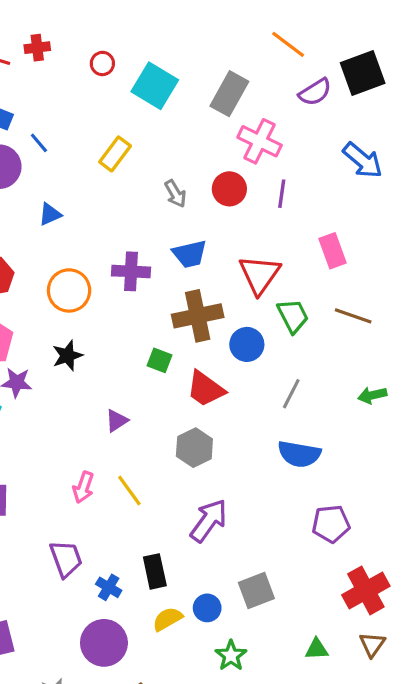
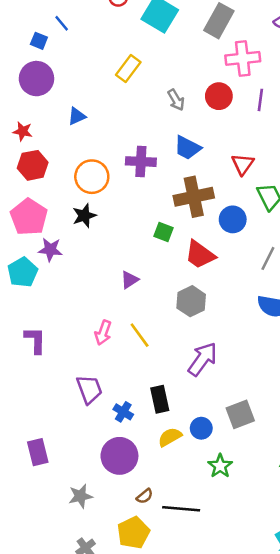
pink cross: (260, 141) -> (243, 58), turned -32
blue line: (39, 143) -> (62, 23), moved
blue trapezoid: (190, 254) -> (187, 148), turned 40
red triangle: (260, 275) -> (243, 164), size x0.7
black star: (67, 356) -> (84, 216), moved

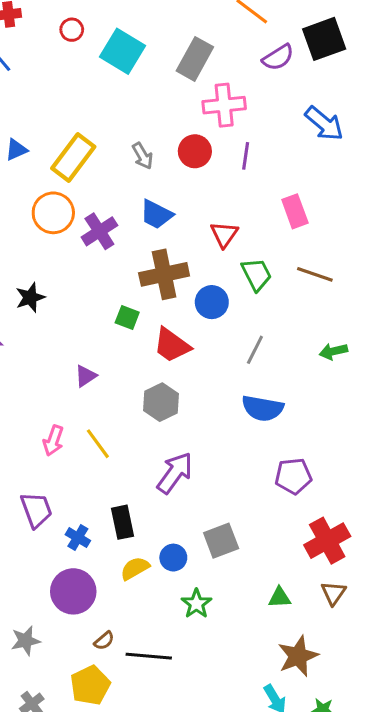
yellow rectangle: (128, 68) -> (73, 157), moved, size x1.4
blue triangle: (77, 116) -> (16, 150), moved
purple cross: (141, 162) -> (99, 231), turned -36
orange circle: (92, 177) -> (53, 213), moved

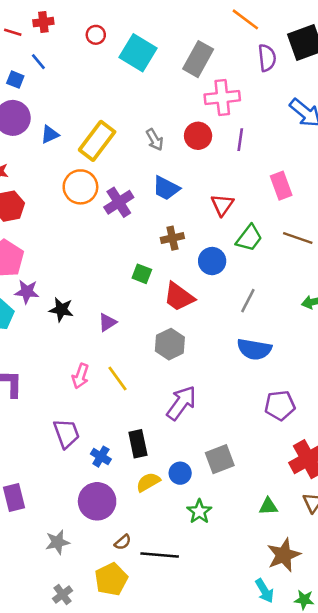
purple semicircle: (278, 57) -> (267, 58), turned -64
brown cross: (164, 274) -> (172, 238), size x0.6
green trapezoid: (256, 274) -> (249, 238), turned 64
black star: (30, 297) -> (61, 310), moved, turned 30

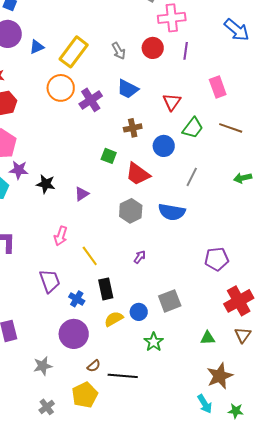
blue semicircle: (254, 349) -> (172, 212), moved
yellow line: (118, 379) -> (90, 256), moved
purple arrow: (181, 403) -> (140, 257), size x0.5

